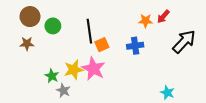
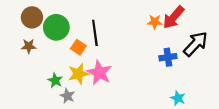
red arrow: (163, 17) -> (173, 17), size x1.6
green circle: (53, 26) -> (56, 27), size x1.5
orange square: (102, 45) -> (78, 47), moved, turned -32
blue cross: (135, 46) -> (168, 57), moved

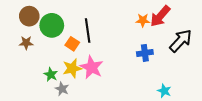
blue cross: (168, 57) -> (145, 53), moved

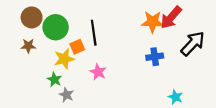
orange star: (143, 20) -> (153, 22), size x1.5
orange square: (72, 44) -> (77, 47), turned 32
pink star: (92, 67) -> (98, 72), size x0.7
yellow star: (72, 68) -> (64, 59), moved

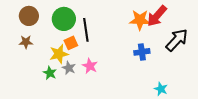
green circle: (56, 27) -> (64, 19), moved
gray star: (66, 95) -> (69, 68), moved

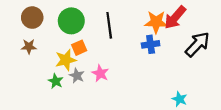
black line: (86, 30) -> (109, 25), moved
blue cross: (142, 52) -> (151, 44), moved

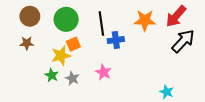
red arrow: (175, 18) -> (176, 16), moved
blue cross: (151, 44) -> (116, 40), moved
pink star: (100, 73) -> (103, 72), moved
gray star: (77, 76) -> (72, 78), moved

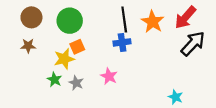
orange star: (145, 20) -> (153, 22), turned 30
black line: (101, 23) -> (124, 20), moved

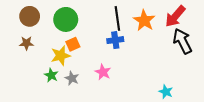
black arrow: (193, 44) -> (182, 41), turned -70

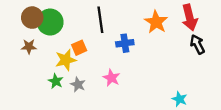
red arrow: (175, 16) -> (190, 18), turned -55
black line: (117, 18) -> (100, 20), moved
green circle: (66, 19) -> (50, 22), moved
black arrow: (182, 41) -> (197, 44), size x0.7

